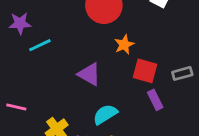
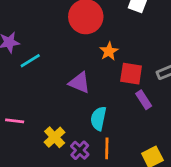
cyan semicircle: (105, 114) -> (98, 118), turned -40

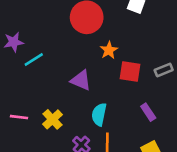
purple rectangle: (144, 100) -> (148, 112), moved
yellow cross: (55, 137) -> (52, 119), moved

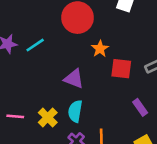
cyan line: (34, 59) -> (35, 45), moved
cyan semicircle: (99, 114) -> (75, 111), moved

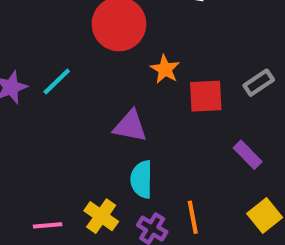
pink line: (15, 116) -> (48, 225), moved
yellow cross: (48, 117) -> (101, 216), moved

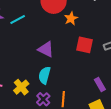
orange star: (165, 69) -> (71, 18), moved
purple rectangle: (248, 155) -> (100, 84), moved

